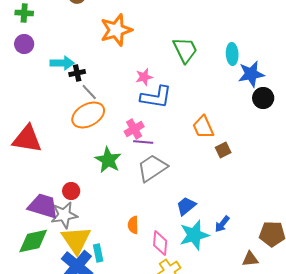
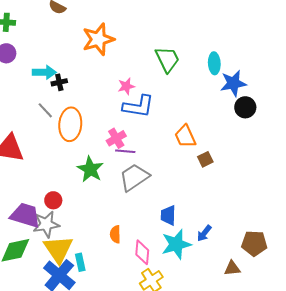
gray line: (89, 92) -> (45, 110), moved
orange ellipse: (88, 115) -> (70, 124), turned -56
blue trapezoid: (186, 206) -> (168, 215), turned -50

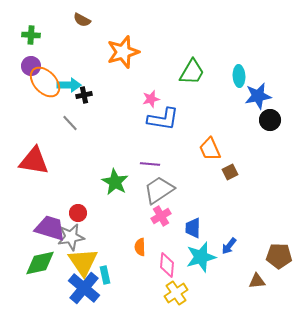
green trapezoid: (167, 59) -> (192, 72), turned 56
orange ellipse: (70, 124) -> (45, 82), moved, turned -48
pink cross: (116, 138) -> (161, 216), moved

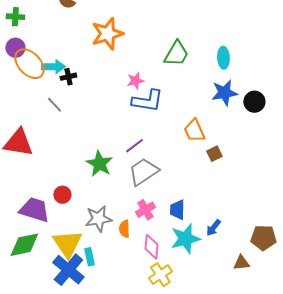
blue star: (258, 96) -> (224, 93), moved
purple line: (150, 164) -> (134, 146), turned -42
pink cross: (161, 216) -> (145, 210), moved
gray star: (71, 237) -> (98, 219), moved

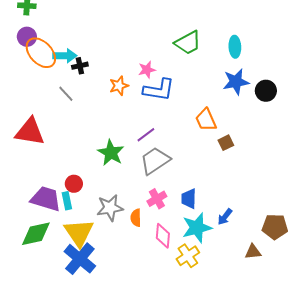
orange star: (107, 34) -> (119, 86), moved, size x0.6
green trapezoid: (176, 54) -> (188, 43), turned 32
cyan rectangle: (89, 257) -> (67, 201), moved
yellow cross: (160, 275) -> (188, 256), moved

